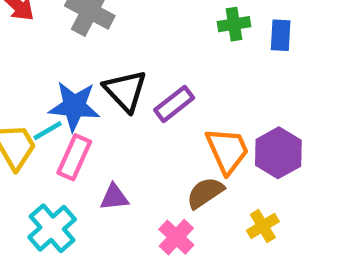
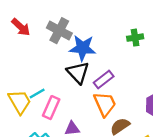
blue star: (74, 106) -> (83, 48), moved
orange trapezoid: (227, 151) -> (105, 104), moved

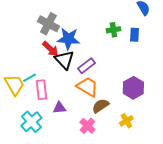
red arrow: (21, 27) -> (50, 49), moved
orange trapezoid: (105, 104) -> (87, 87), turned -35
pink rectangle: (51, 108) -> (41, 90), turned -30

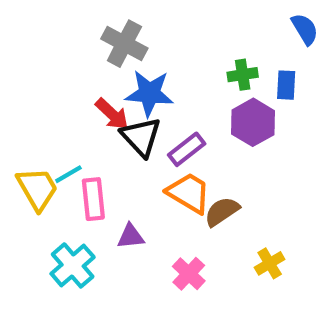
gray cross: (48, 24) -> (124, 44), moved
purple hexagon: (133, 88) -> (253, 122), moved
brown semicircle: (100, 106) -> (222, 212), moved

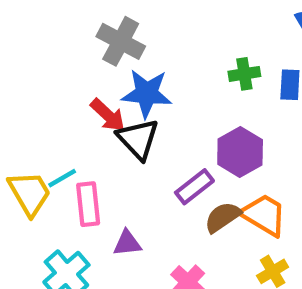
purple hexagon: (253, 122) -> (240, 152), moved
purple rectangle: (187, 149) -> (194, 187), moved
orange trapezoid: (189, 193) -> (264, 215), moved

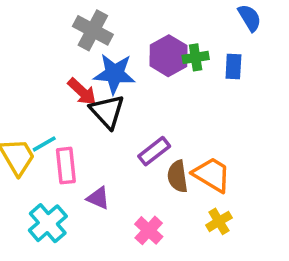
purple hexagon: (240, 152) -> (169, 56), moved
brown semicircle: (223, 217) -> (178, 176), turned -64
purple triangle: (127, 243) -> (98, 198), turned 30

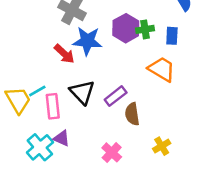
black triangle: (107, 112) -> (82, 92), moved
orange trapezoid: (212, 175) -> (162, 69), moved
purple triangle: (98, 198) -> (62, 138), moved

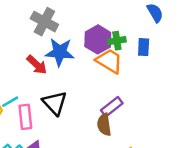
orange trapezoid: (162, 69) -> (109, 61), moved
purple rectangle: (116, 96) -> (112, 107), moved

